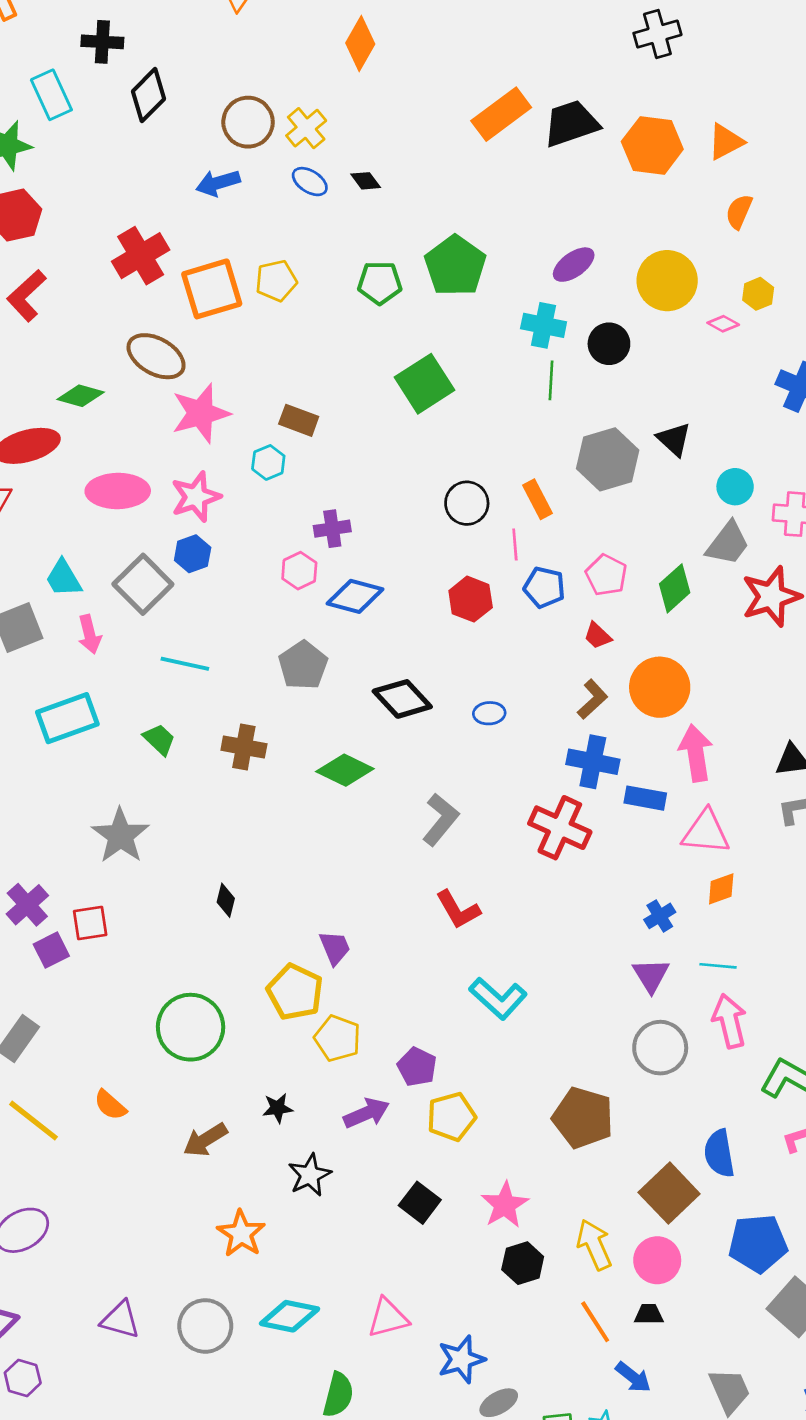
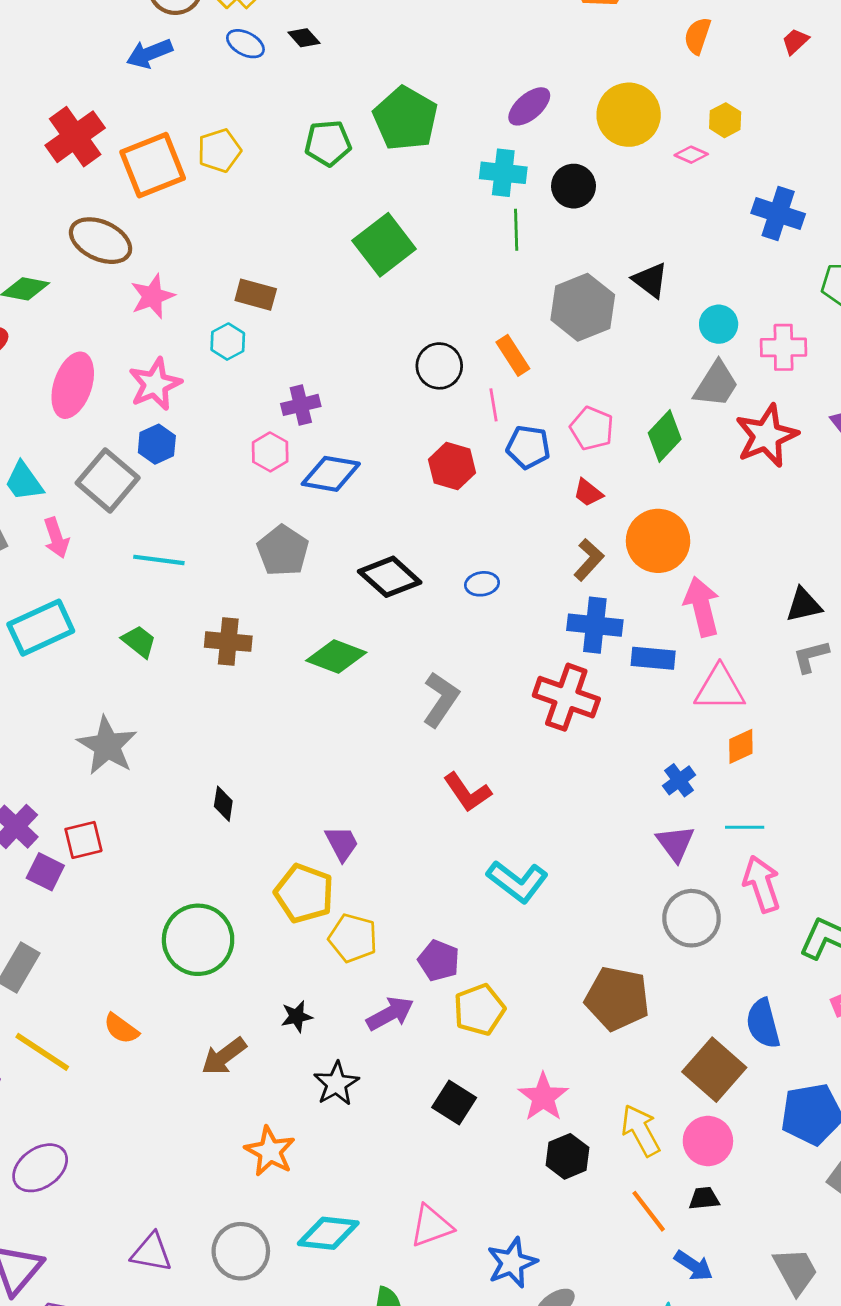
pink star: (201, 413) -> (152, 296), size x0.7
pink ellipse: (118, 491) -> (73, 385), turned -66
purple square: (51, 950) -> (45, 872), turned -32

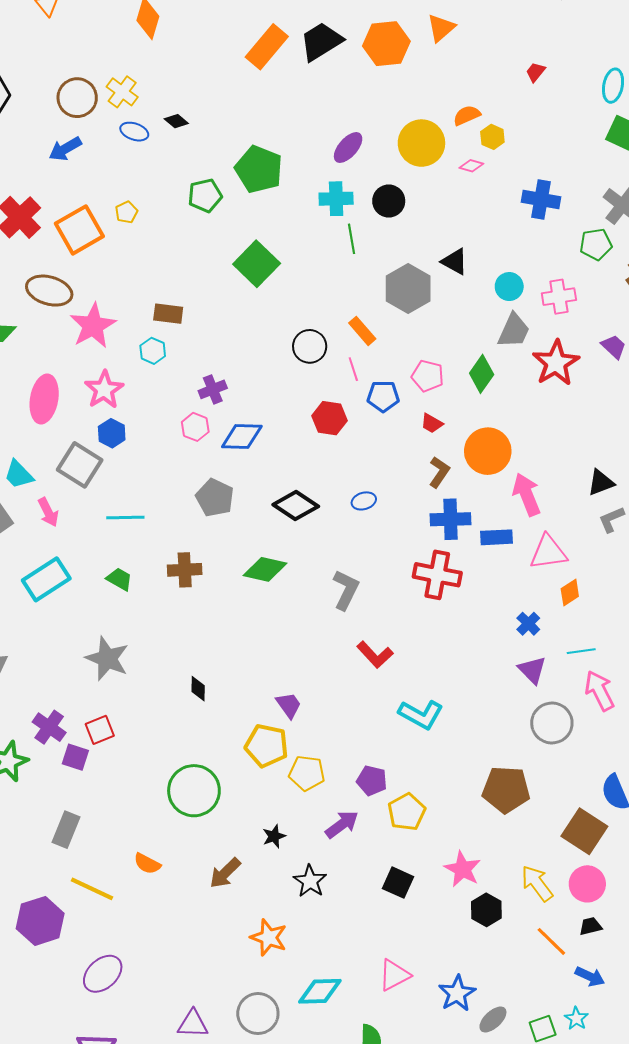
orange semicircle: (697, 36) -> (467, 115), moved, turned 56
yellow pentagon: (219, 151) -> (126, 212), size x0.7
pink star: (152, 296) -> (93, 326), size x1.4

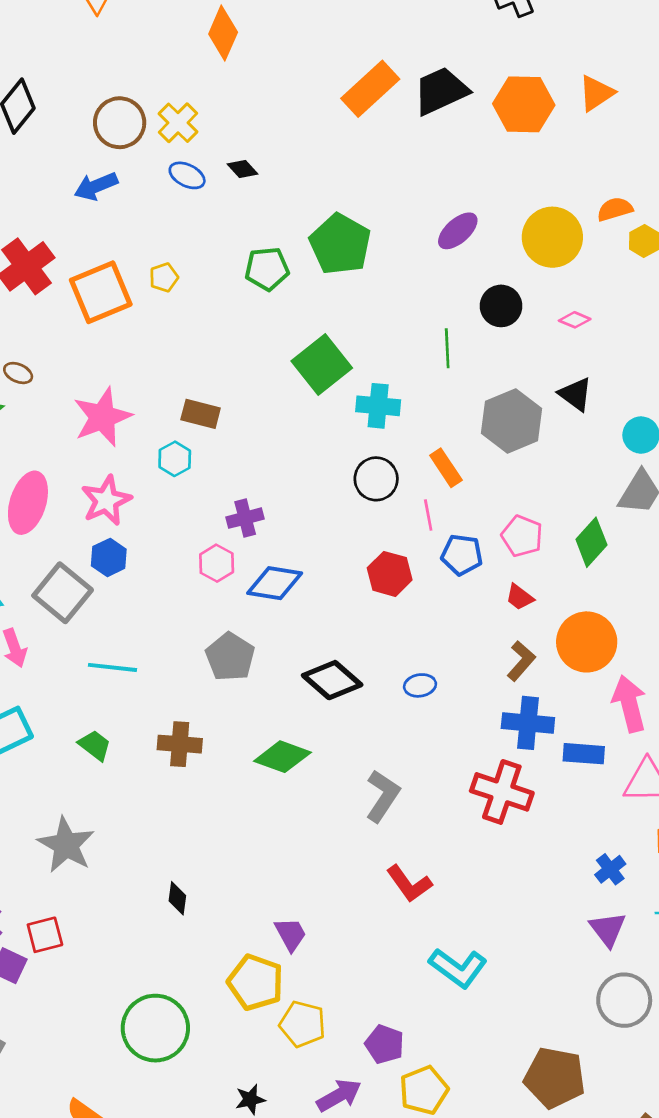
pink diamond: (471, 166) -> (575, 320), moved
cyan cross: (336, 199) -> (378, 406), moved
brown ellipse: (49, 291) -> (18, 373), moved, size x0.5

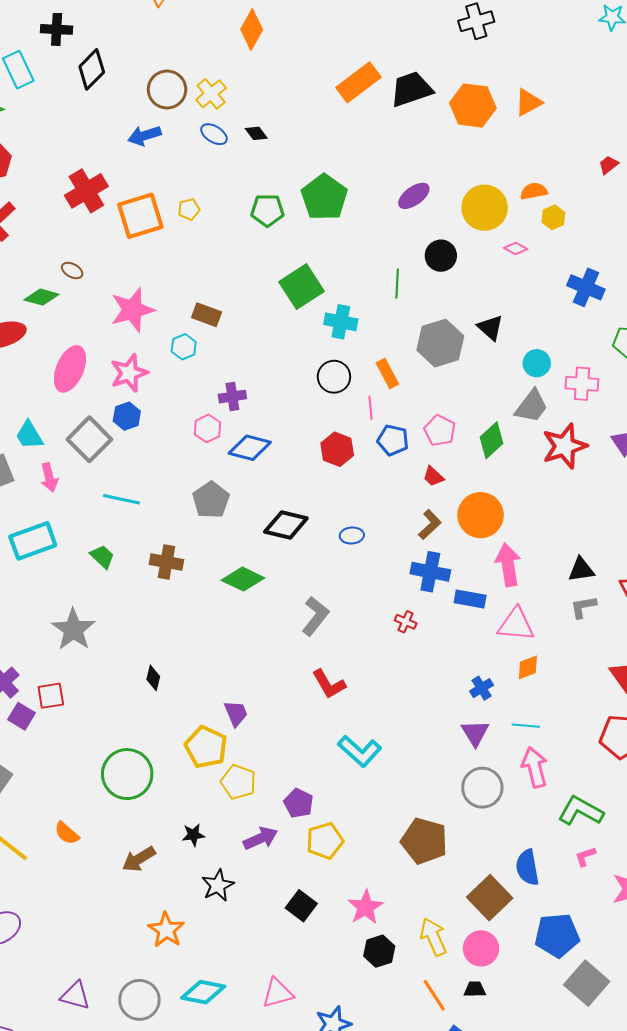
pink diamond: (575, 320) -> (516, 248), moved
black diamond: (332, 680) -> (286, 525), turned -33
red cross: (502, 792) -> (406, 622), size x0.5

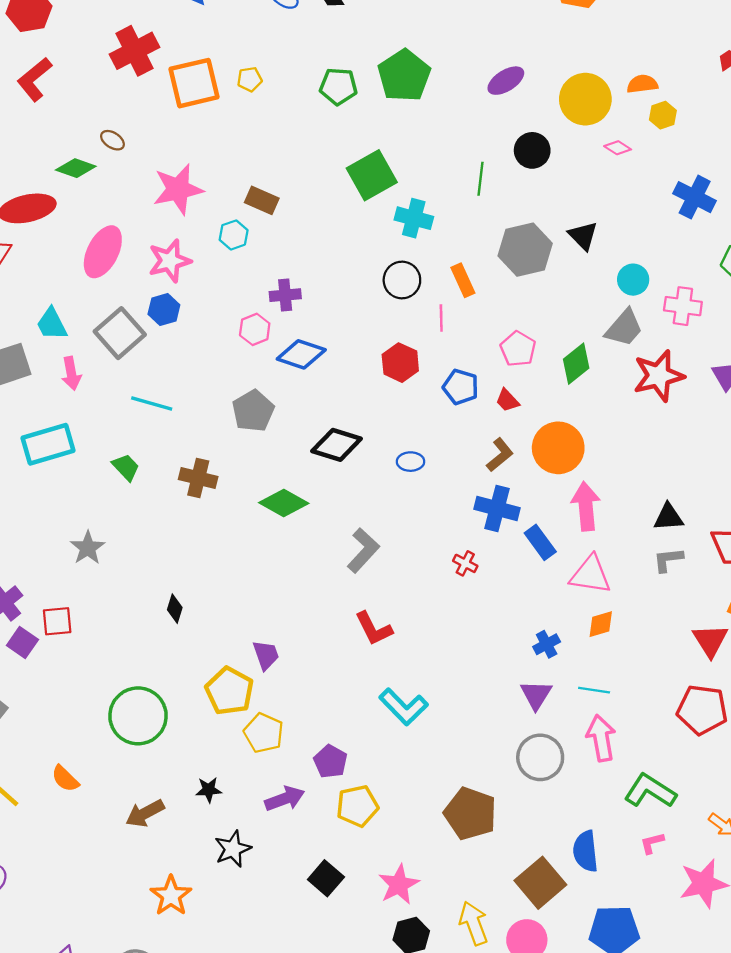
blue pentagon: (393, 440) -> (461, 387), moved
blue rectangle: (470, 599) -> (540, 542), turned 40
gray star: (73, 629) -> (88, 548), size x0.7

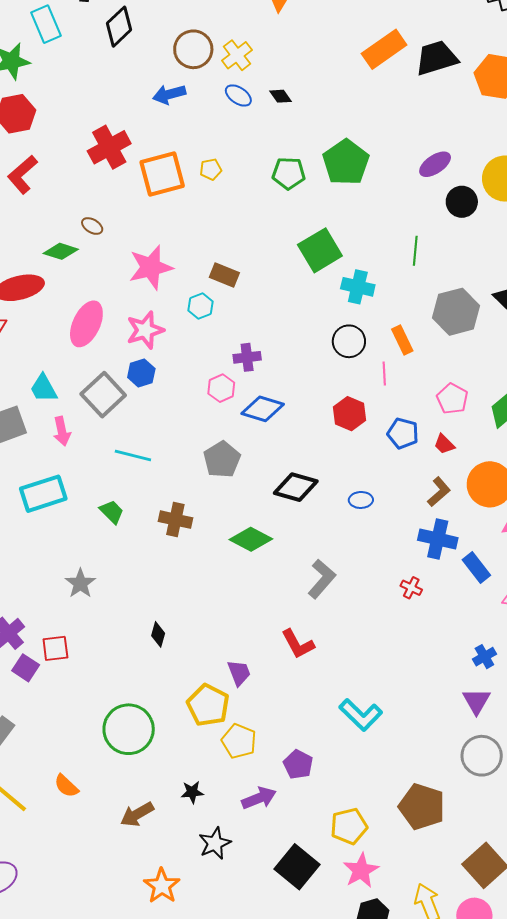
black circle: (532, 150) -> (462, 202), moved
red L-shape: (374, 629) -> (298, 644), moved
yellow pentagon: (357, 806) -> (349, 826), moved
black square: (326, 878) -> (297, 867), size x1.4

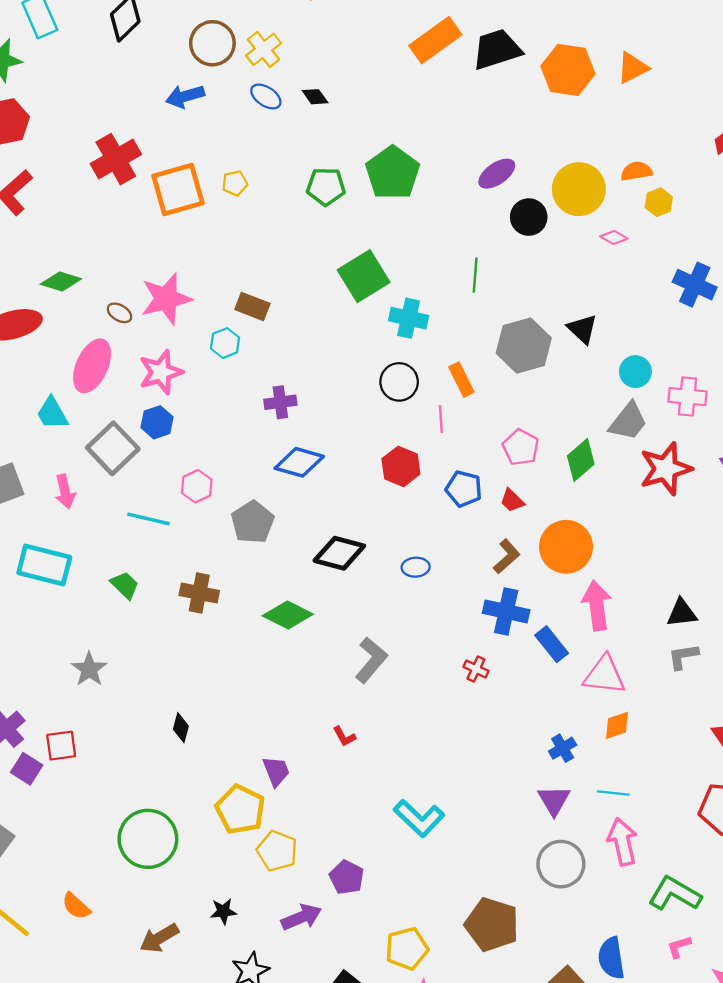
brown ellipse: (92, 226) -> (119, 313), moved
cyan trapezoid: (44, 388) -> (52, 413), moved
pink hexagon: (221, 388) -> (197, 486), moved
cyan rectangle: (43, 494) -> (44, 565), turned 33
red L-shape: (298, 644) -> (344, 736), size x0.6

